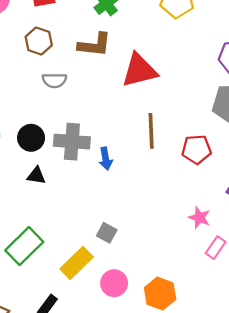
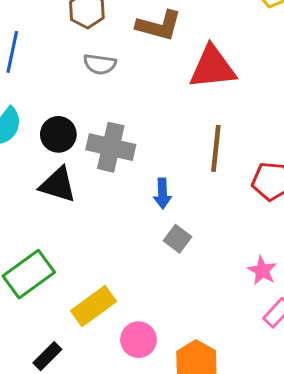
blue arrow: (106, 159) -> (162, 193), moved
black triangle: (36, 176) -> (58, 185), size x1.5
gray square: (107, 233) -> (178, 239), moved

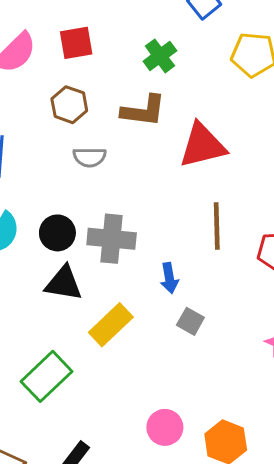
yellow rectangle: (94, 306) -> (111, 325), moved

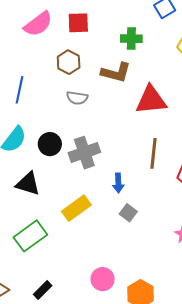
green cross: (160, 56) -> (131, 39), turned 30
gray cross: (112, 239) -> (84, 153), turned -32
black triangle: (64, 283) -> (28, 184), moved

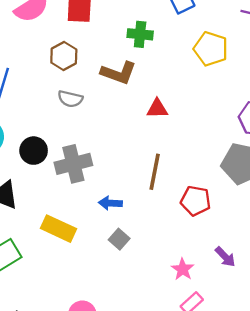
red triangle: (151, 100) -> (157, 109), size x0.6
blue arrow: (118, 183) -> (110, 203), turned 90
yellow rectangle: (76, 208) -> (59, 229), turned 56

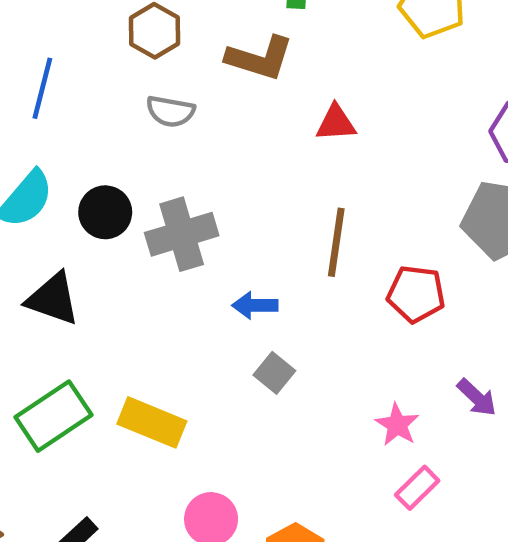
yellow rectangle: (59, 229) -> (152, 422), moved

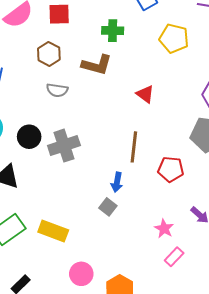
red triangle: (336, 123) -> (145, 94), moved, turned 42
blue arrow: (255, 305) -> (117, 182), moved, turned -78

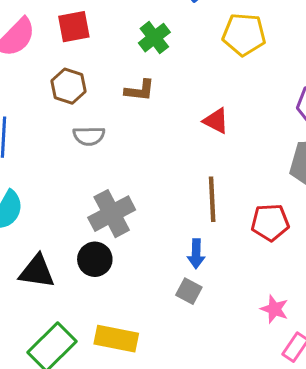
green cross: (113, 31) -> (154, 38), turned -30
brown L-shape: (97, 65) -> (140, 90), size x0.7
black circle: (29, 137) -> (95, 259), moved

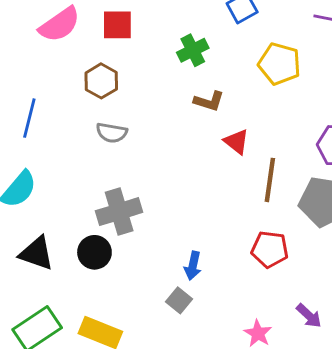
brown L-shape: (140, 90) -> (209, 101), moved
brown line: (212, 199) -> (270, 180), moved

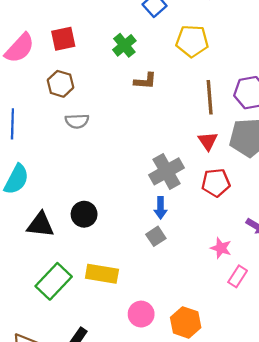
red triangle: (236, 142) -> (208, 141), moved, turned 30
brown line: (270, 180) -> (210, 97), moved
gray cross: (119, 212) -> (166, 171), moved
gray square: (179, 300) -> (156, 236), turned 30

